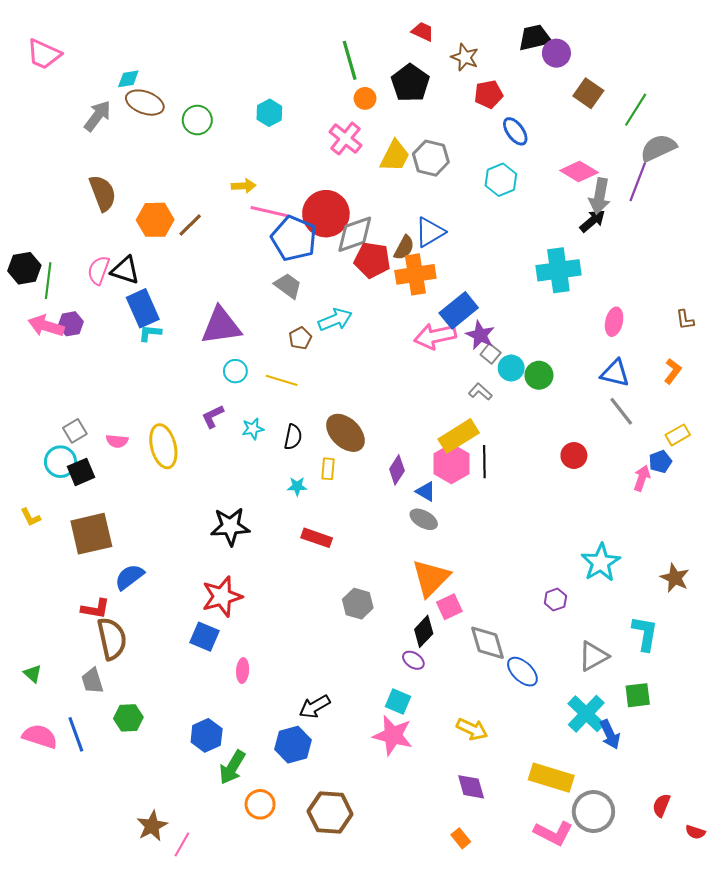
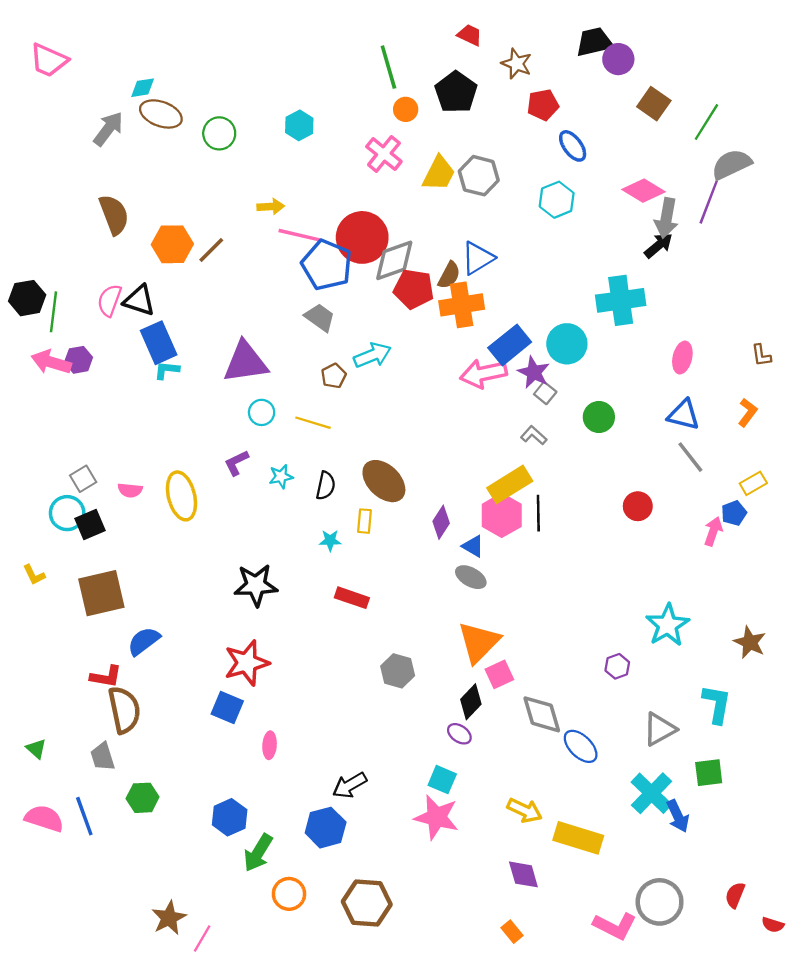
cyan circle: (511, 368) -> (567, 344), moved, size x1.4
yellow rectangle: (551, 778) -> (578, 838), moved

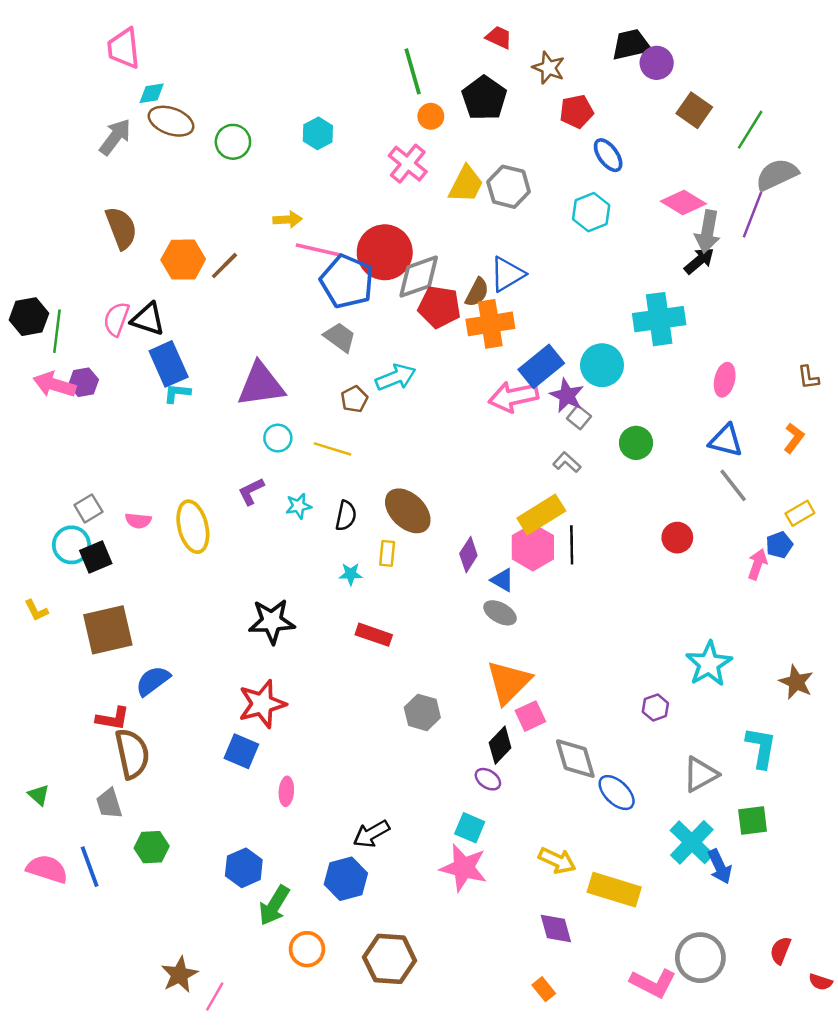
pink trapezoid: (49, 60) -> (124, 48), moved, turned 60

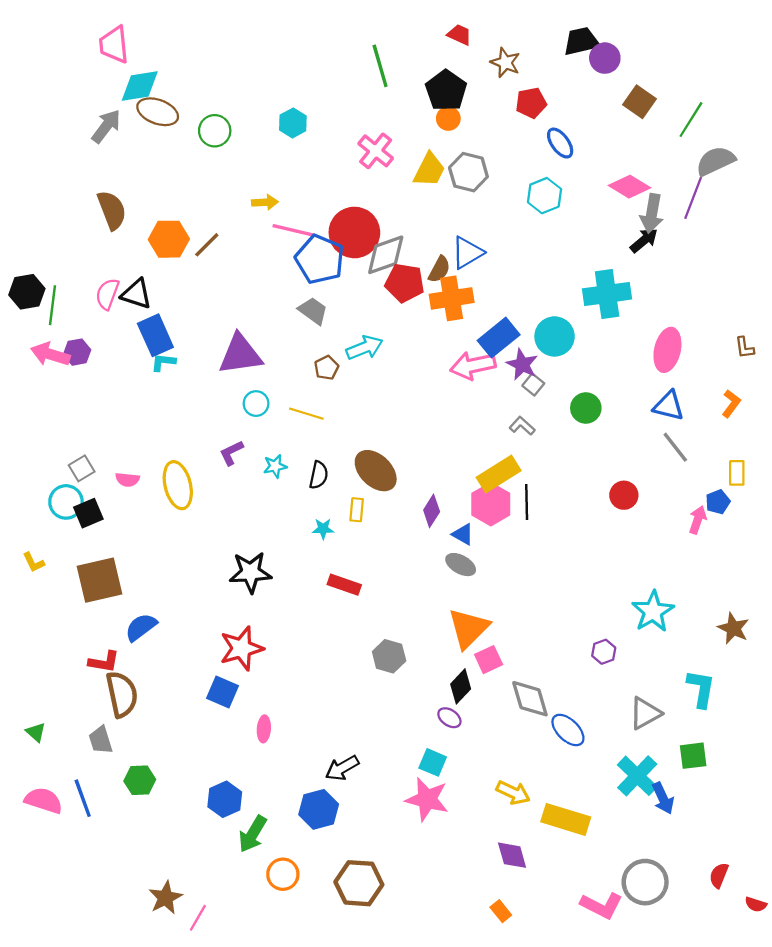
cyan diamond: (152, 93) -> (140, 86), size x1.6
orange circle: (431, 116) -> (448, 118), moved
pink ellipse: (725, 380) -> (667, 350), size x1.4
yellow rectangle: (800, 513) -> (737, 473), turned -60

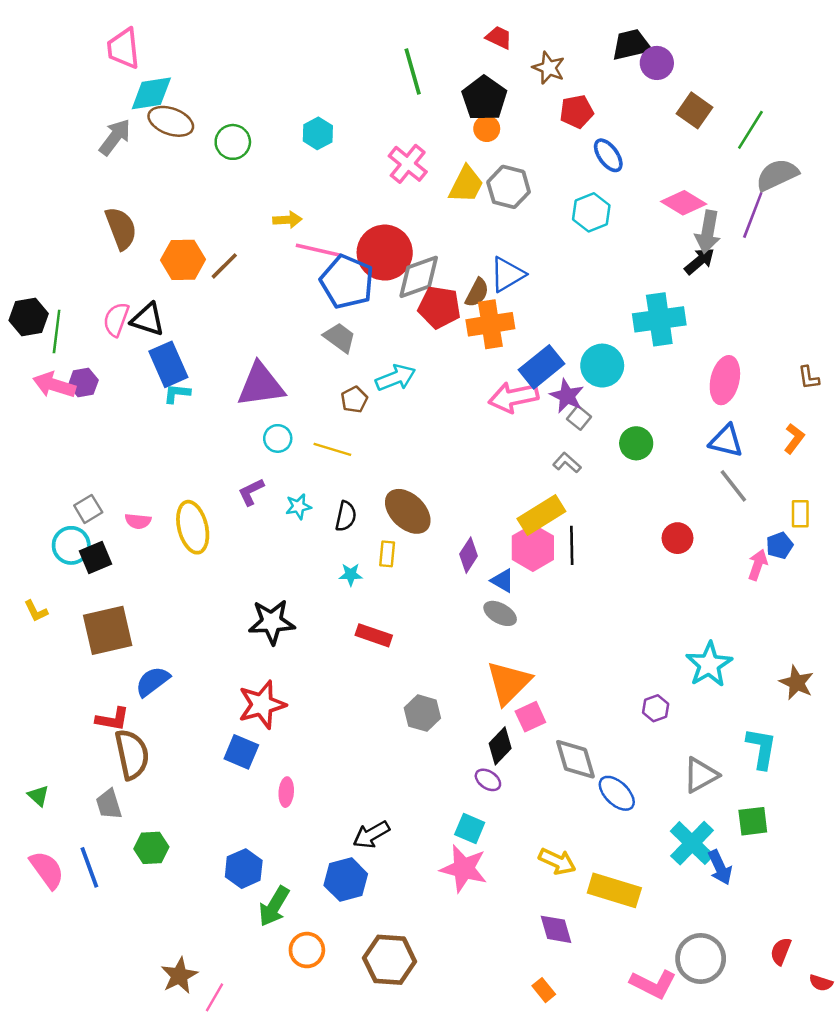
pink semicircle: (44, 800) -> (47, 870), turned 36

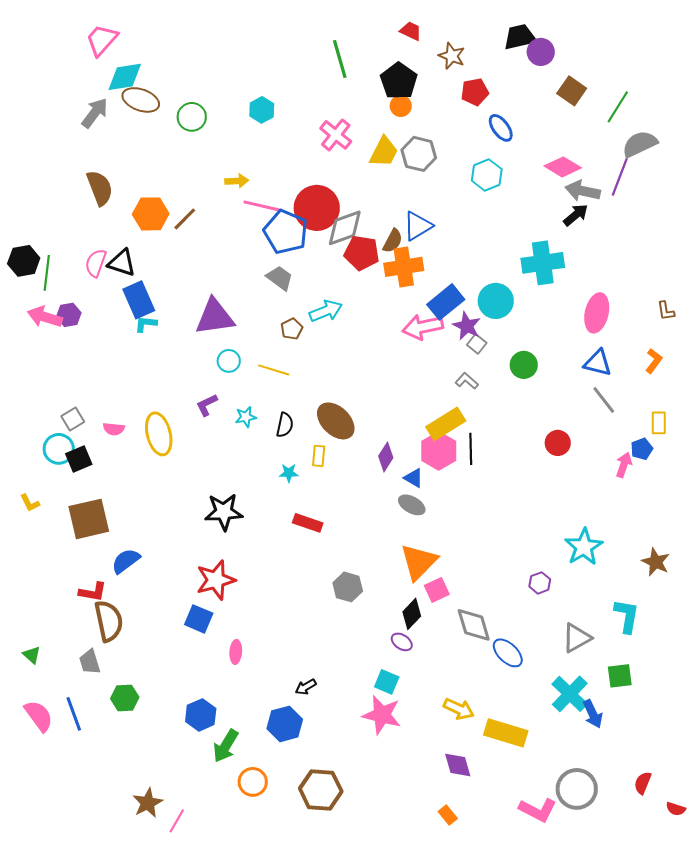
pink trapezoid: (123, 48) -> (102, 40), turned 48
gray arrow: (708, 232) -> (583, 191), turned 92
black arrow: (371, 835) -> (306, 687), size x0.7

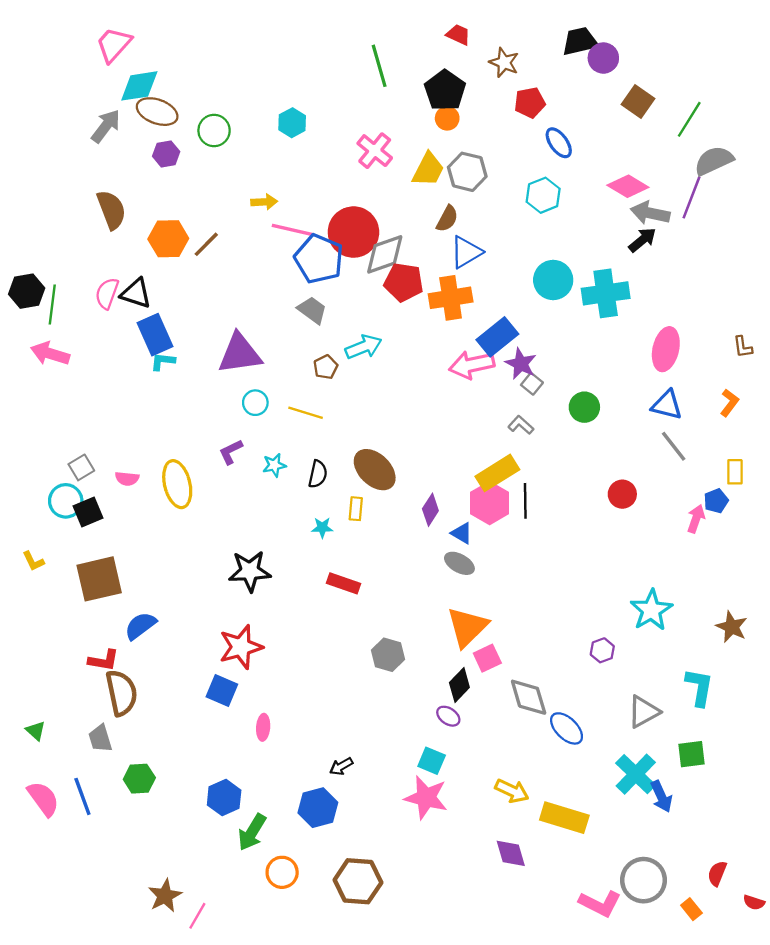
brown semicircle: (393, 241) -> (447, 219), moved
cyan circle: (496, 301) -> (553, 280), moved
purple hexagon: (69, 315) -> (166, 154), moved
orange rectangle: (448, 815) -> (691, 909), moved

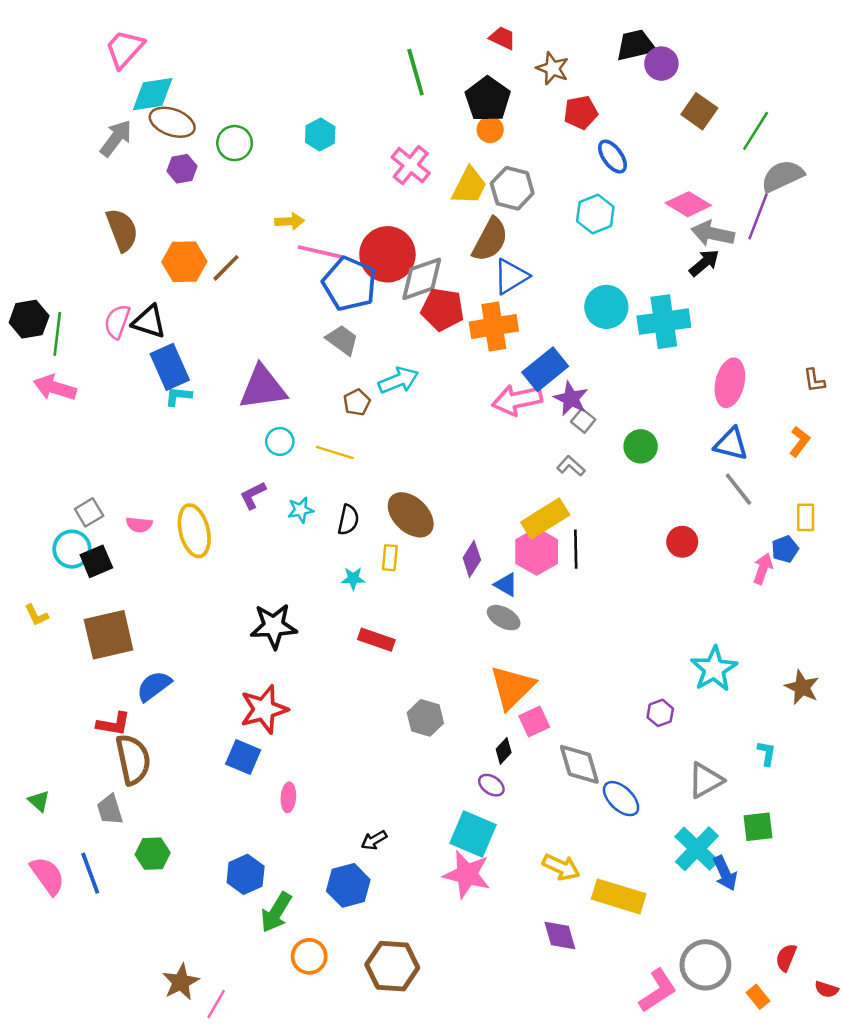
brown semicircle: (447, 219) -> (490, 240), size x1.5
black diamond: (459, 685) -> (504, 751), size x0.7
cyan L-shape: (699, 687) -> (767, 753), size x0.6
cyan square: (432, 761) -> (473, 834), size x1.5
pink L-shape: (600, 904) -> (658, 991), turned -60

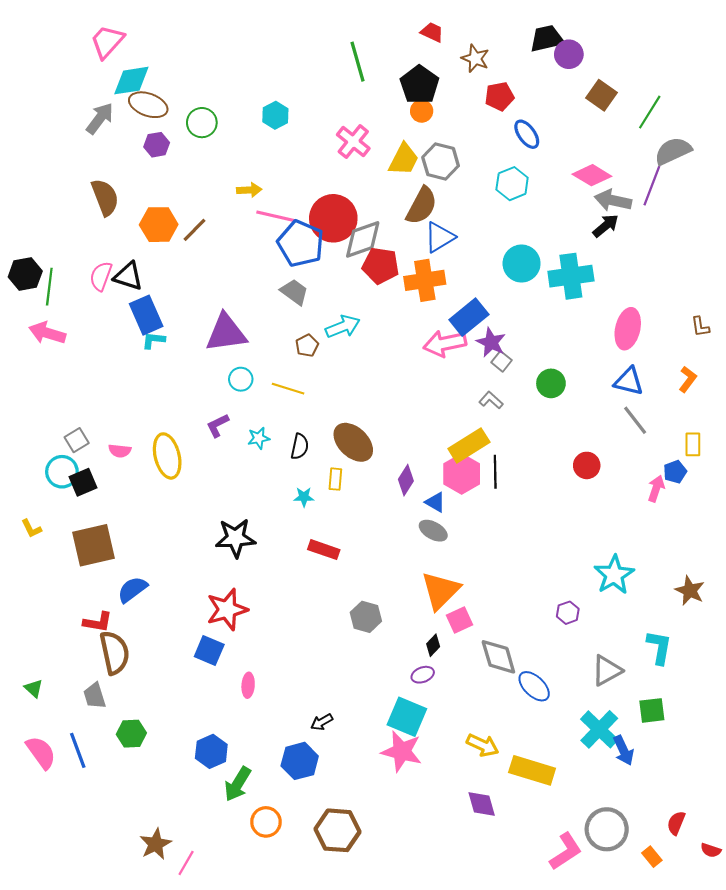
cyan L-shape: (767, 753) -> (659, 647), size x1.6
purple ellipse: (491, 785) -> (423, 675), turned -55

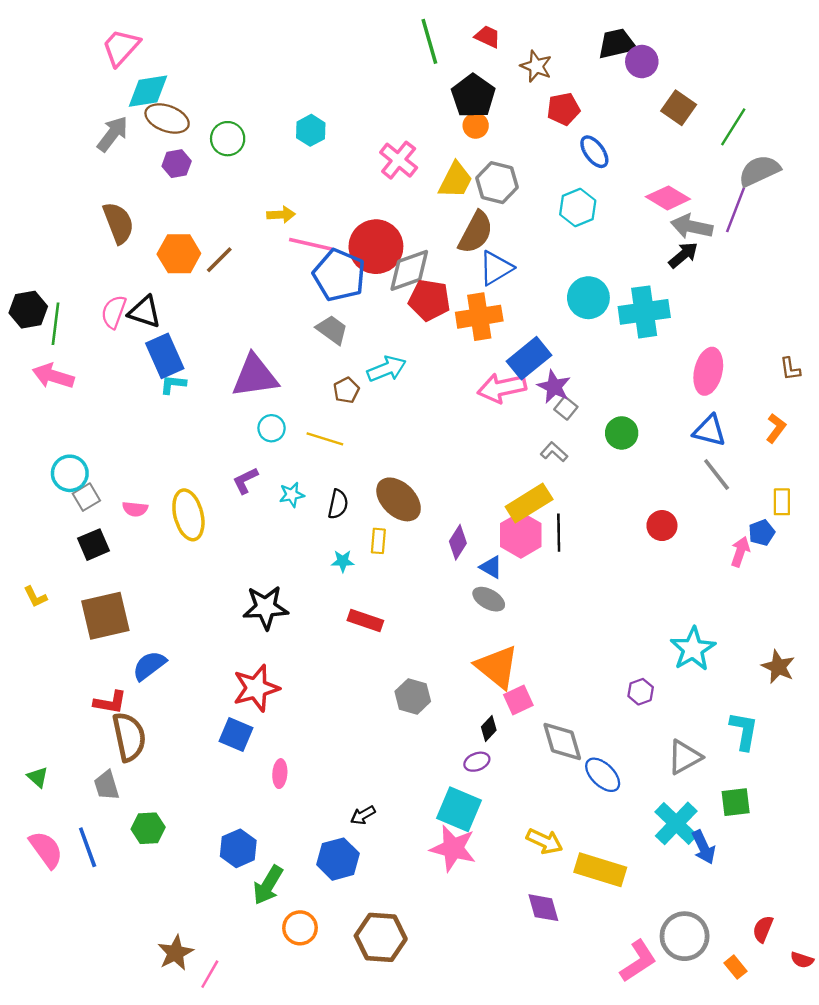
green line: (357, 62) -> (429, 41), moved
cyan circle: (62, 472) -> (70, 473), moved
orange triangle: (441, 591) -> (497, 667), turned -36

